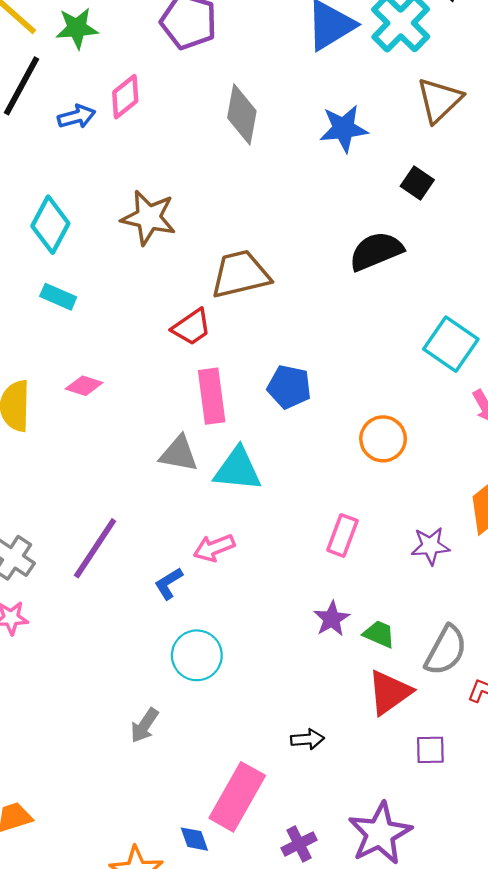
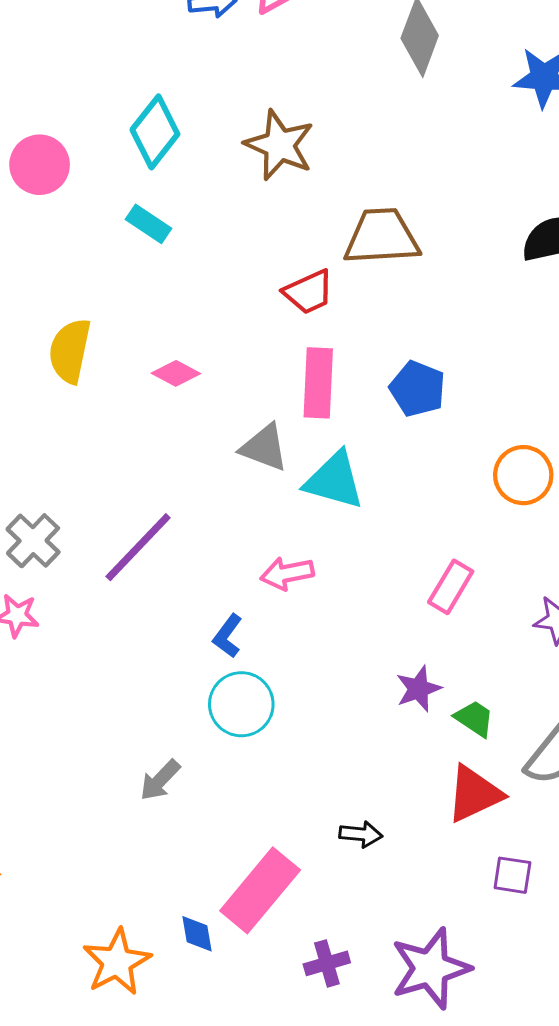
pink diamond: (84, 386) -> (176, 373), moved
blue L-shape: (169, 583) -> (228, 636), moved, turned -32

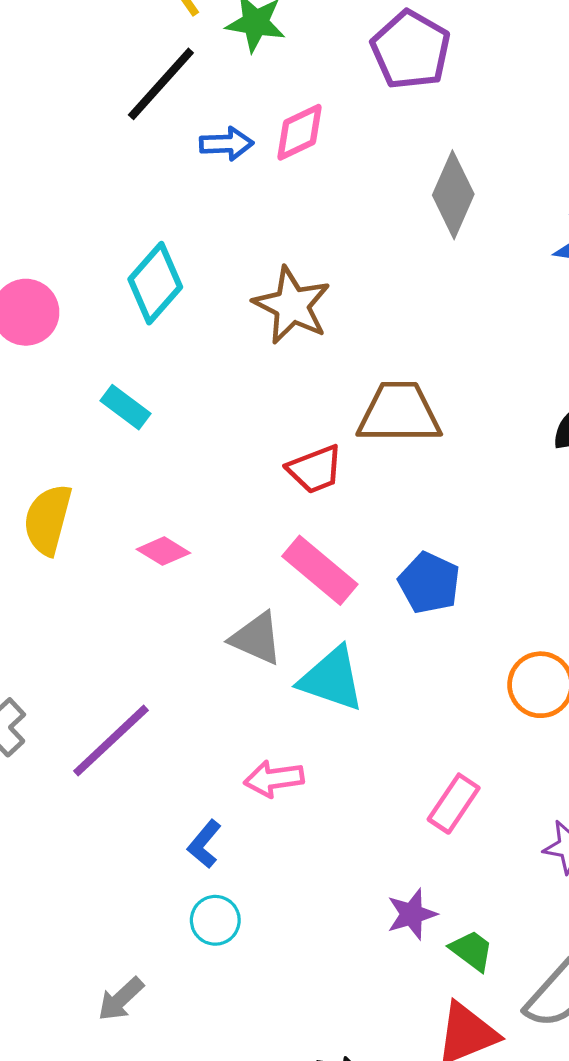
cyan rectangle: (149, 224) -> (126, 407), moved
pink rectangle: (318, 383) -> (320, 570), turned -56
cyan circle: (241, 704) -> (215, 920), size x0.7

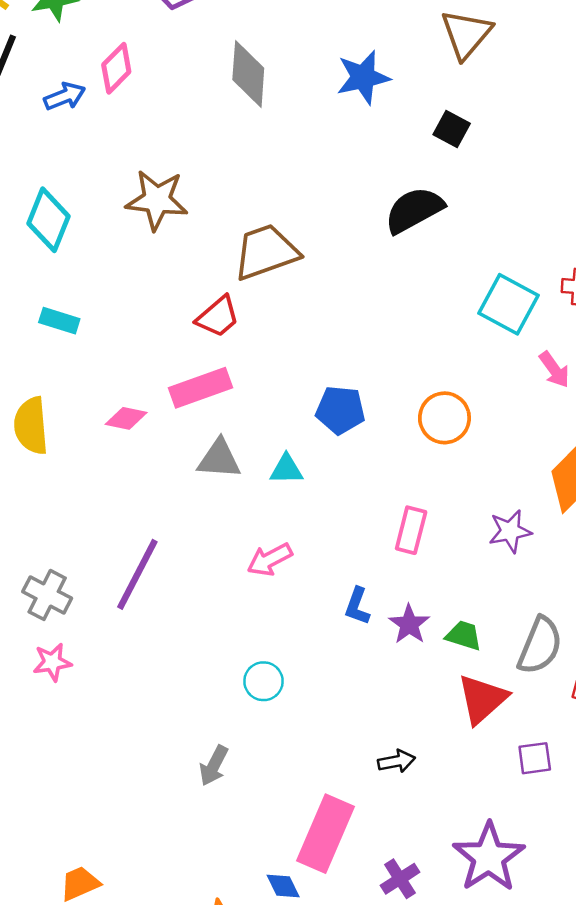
pink rectangle: (320, 570) -> (200, 388), moved, turned -40
blue pentagon: (429, 583) -> (340, 410), moved
cyan triangle: (332, 679) -> (286, 469), size x0.6
blue L-shape: (204, 844) -> (357, 606), moved

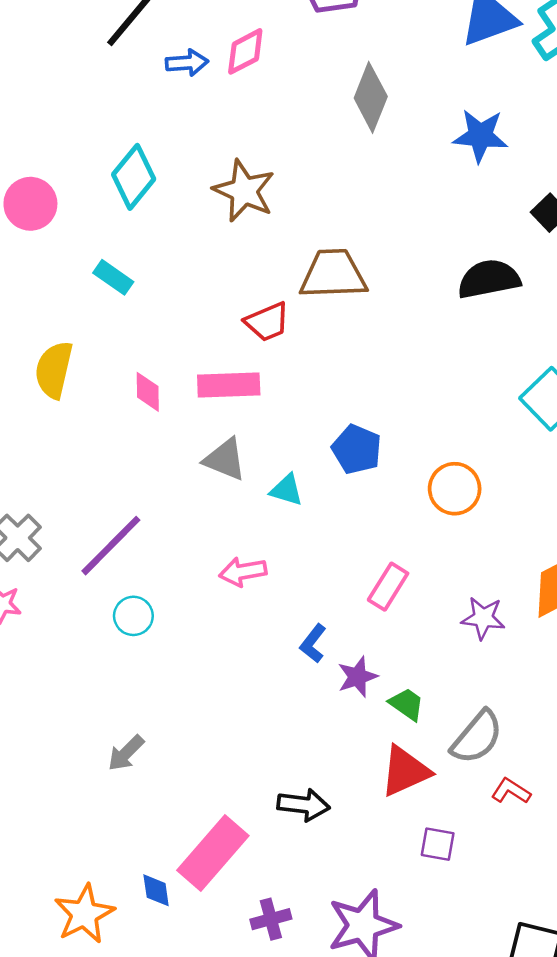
pink diamond: (126, 418) -> (148, 392), turned 60
cyan circle: (264, 681) -> (133, 616), moved
black arrow: (397, 761) -> (304, 805), size x1.4

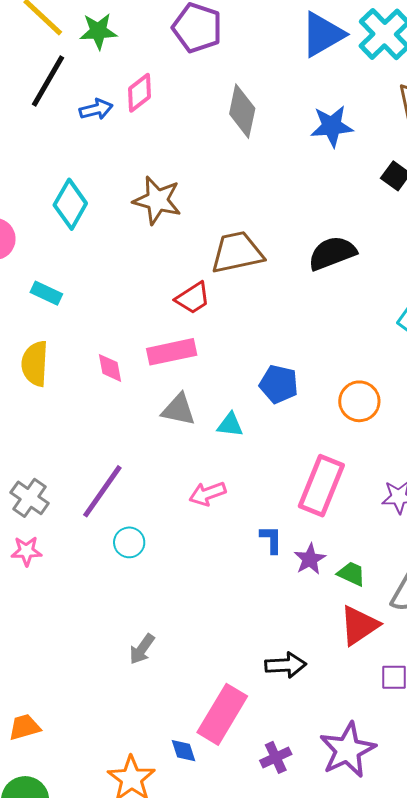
cyan rectangle: (113, 277) -> (46, 293), moved
black semicircle: (489, 279) -> (332, 253), moved
pink rectangle: (388, 587) -> (321, 486), size x1.6
blue L-shape: (313, 643) -> (271, 539), turned 152

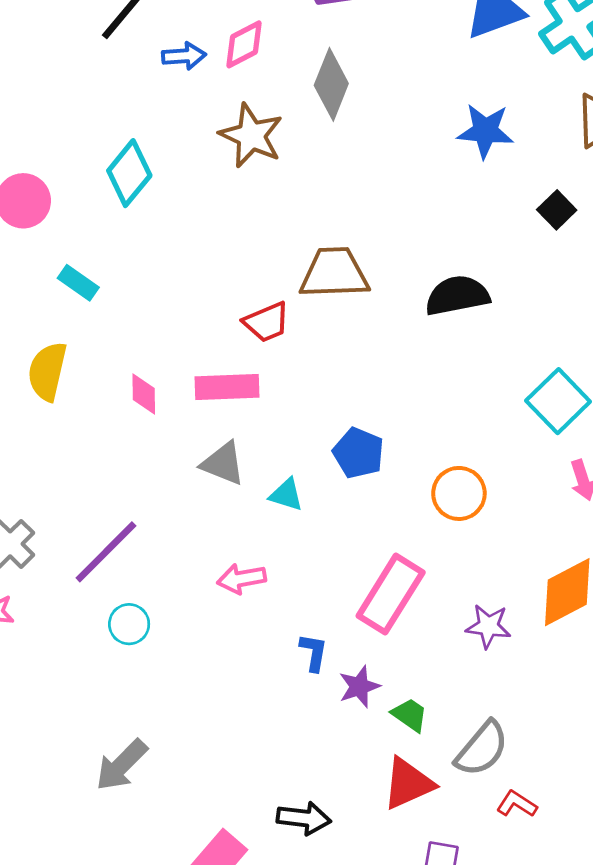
gray diamond: (242, 111) -> (331, 84), moved
brown star: (157, 200) -> (251, 136), moved
gray arrow: (142, 649) -> (121, 765), size x1.4

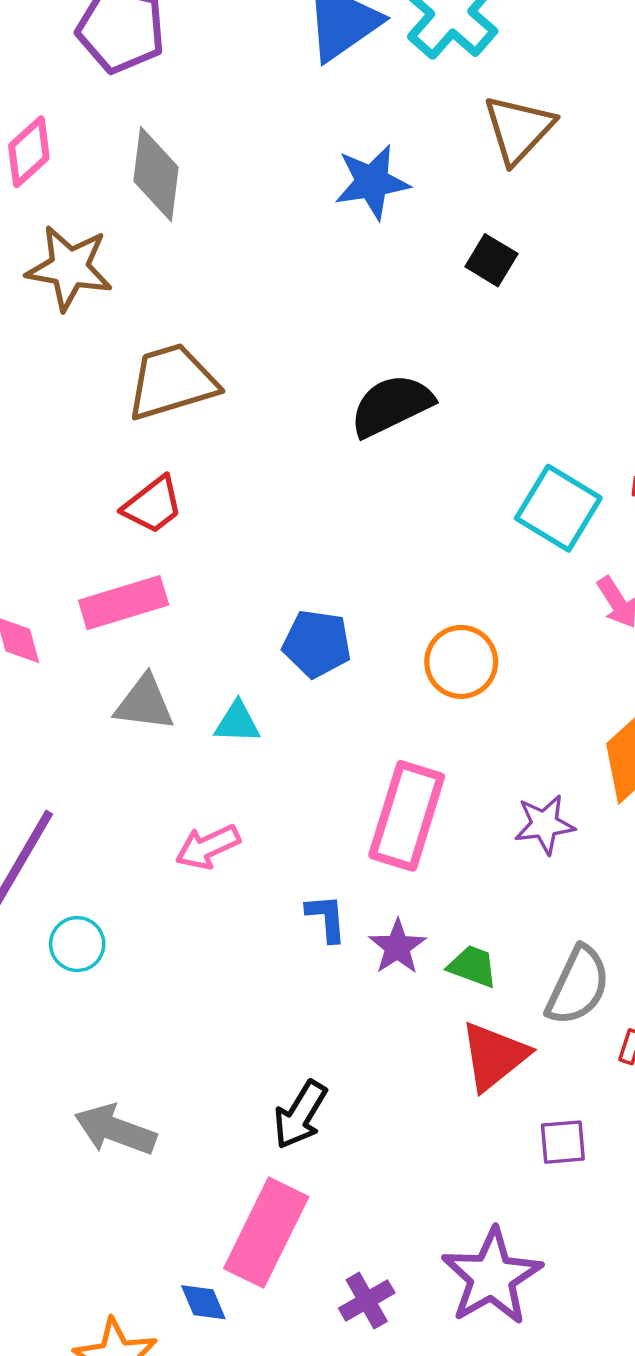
brown trapezoid: (334, 273) -> (172, 382), moved
gray arrow: (121, 765) -> (115, 1130), turned 80
black arrow: (304, 818) -> (300, 1115), moved, turned 129

